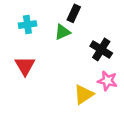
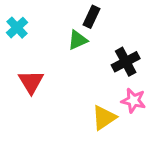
cyan cross: (27, 25) -> (17, 28), moved, turned -35
black cross: (101, 50) -> (126, 62), turned 30

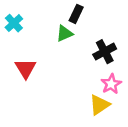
pink star: (133, 101) -> (111, 84), turned 30
yellow triangle: (104, 118) -> (99, 105), moved

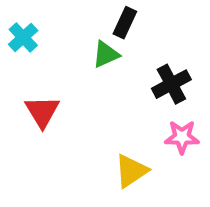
pink star: (111, 84) -> (182, 137), turned 30
yellow triangle: (99, 105) -> (131, 171), moved

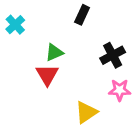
green triangle: (106, 54) -> (54, 52), moved
red triangle: (42, 112) -> (47, 75), moved

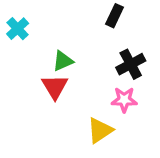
black rectangle: (82, 15) -> (115, 16), moved
pink star: (120, 90) -> (124, 100), moved

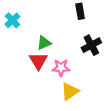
black rectangle: (115, 16) -> (80, 11), turned -35
pink star: (124, 100) -> (61, 68), moved

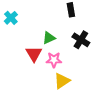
green triangle: (44, 43) -> (49, 38), moved
black cross: (91, 45) -> (81, 40), turned -30

